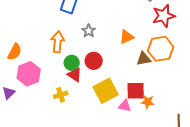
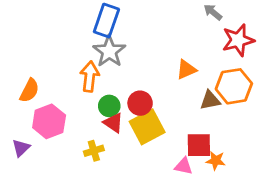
gray star: (89, 31) -> (109, 51), moved, size x1.6
yellow square: (106, 91) -> (147, 127), moved

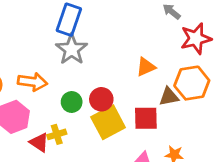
orange arrow: (90, 77) -> (32, 82), moved, turned 92
red triangle: (113, 123) -> (39, 143), moved
red square: (199, 145) -> (146, 118), moved
yellow cross: (94, 151) -> (57, 134), moved

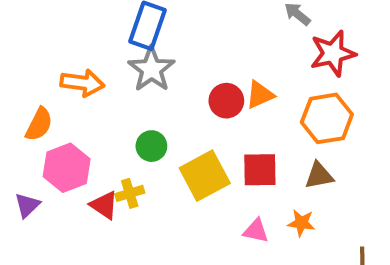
orange arrow: (32, 82) -> (82, 83), moved
brown triangle: (169, 97) -> (319, 176), moved
red circle: (101, 99) -> (226, 101), moved

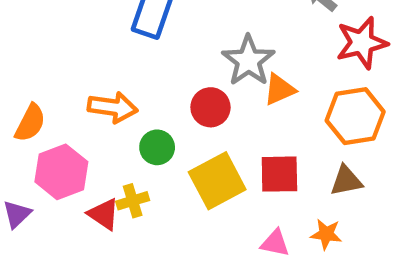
gray star: (151, 69) -> (248, 61), moved
orange arrow: (82, 83) -> (113, 107), moved
red circle: (226, 101) -> (210, 107), moved

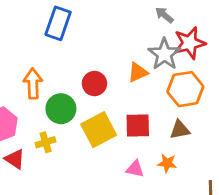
gray star: (248, 61) -> (164, 54), moved
orange arrow: (113, 107) -> (33, 84), turned -100
green circle: (157, 147) -> (61, 109), size x1.4
red triangle: (104, 214) -> (15, 159), moved

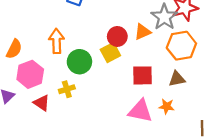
red circle: (94, 84) -> (117, 36), moved
yellow square: (99, 130) -> (110, 53), moved, size x0.7
pink triangle: (135, 169) -> (140, 111), size x1.6

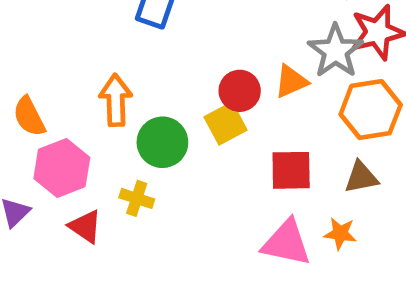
orange semicircle: (14, 49) -> (29, 117), turned 126
yellow cross: (67, 89) -> (137, 198), turned 35

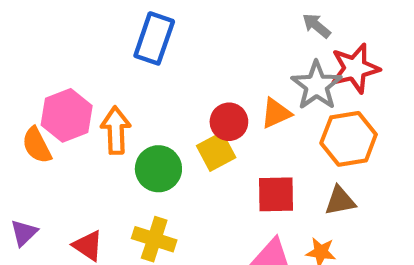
pink hexagon: (62, 168) -> (67, 115), moved
yellow cross: (137, 198) -> (154, 239), moved, size x1.4

